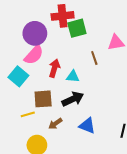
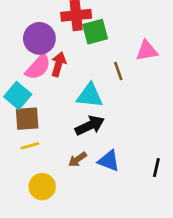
red arrow: (54, 68) -> (58, 64), moved
cyan triangle: (73, 76) -> (90, 96), size x1.5
brown square: (43, 99) -> (27, 119), moved
brown arrow: (55, 124) -> (77, 159), moved

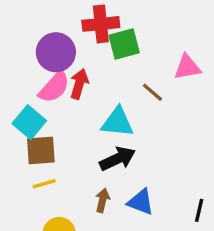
brown line: (118, 71) -> (152, 92), turned -30
brown arrow: (77, 159) -> (102, 200), turned 138

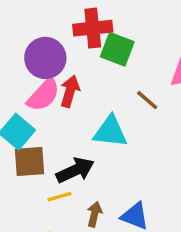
green square: (124, 44) -> (117, 49), turned 36
black arrow: (117, 159) -> (75, 170), moved
yellow line: (44, 184) -> (59, 197), moved

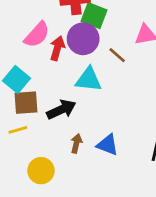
purple circle: (45, 58) -> (83, 39), moved
pink semicircle: (44, 95) -> (37, 35), moved
yellow line: (59, 197) -> (18, 130), moved

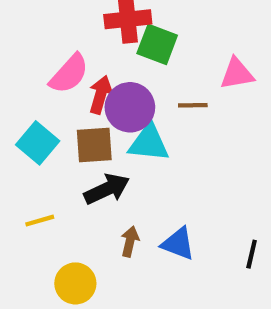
purple circle: (83, 39) -> (130, 107), moved
brown line: (117, 55) -> (193, 105), turned -42
brown square: (26, 103) -> (94, 145), moved

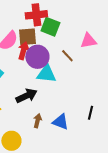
brown line: (193, 105) -> (67, 56), turned 48
brown square: (94, 145) -> (27, 37), moved
black line: (252, 254) -> (90, 113), moved

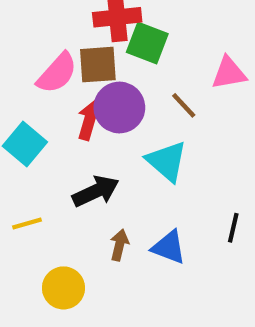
red arrow: (23, 51) -> (89, 120), moved
cyan triangle: (46, 74) -> (167, 161), moved, turned 35

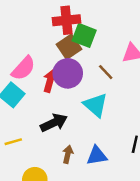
brown square: (98, 65) -> (69, 47), moved, turned -30
pink semicircle: (57, 73) -> (23, 68), moved
blue triangle: (169, 247) -> (97, 156), turned -30

